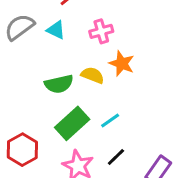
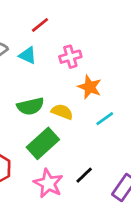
yellow semicircle: (93, 75) -> (62, 112), moved
cyan line: (110, 120) -> (105, 119), moved

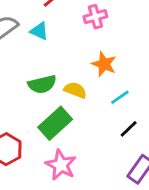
pink cross: (70, 57) -> (95, 17), moved
black line: (84, 175) -> (129, 129), moved

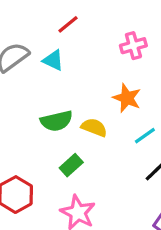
pink cross: (95, 17) -> (133, 46), moved
green rectangle: (55, 123) -> (71, 165), size x0.6

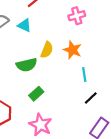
yellow semicircle: (94, 127) -> (47, 50), moved, turned 91
cyan line: (145, 136) -> (84, 74), turned -64

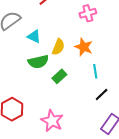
cyan triangle: (24, 25) -> (34, 36), moved
green rectangle: (36, 94) -> (59, 76), moved

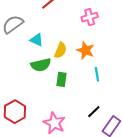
green rectangle: (59, 76) -> (62, 79), turned -40
black line: (102, 94) -> (94, 112), moved

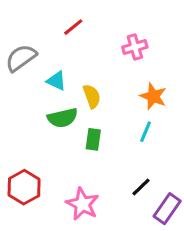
yellow semicircle: (61, 50) -> (92, 96), turned -42
orange star: (85, 50) -> (153, 96), moved
cyan line: (97, 74) -> (146, 132), turned 32

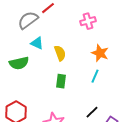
gray semicircle: (21, 58) -> (28, 20), moved
green semicircle: (62, 118) -> (19, 63), moved

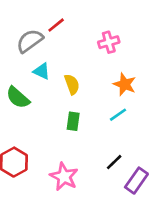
green semicircle: (19, 63) -> (18, 98), turned 54
cyan line: (95, 76) -> (118, 115), turned 32

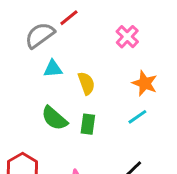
pink cross: (109, 42) -> (127, 37), turned -30
cyan triangle: (42, 71) -> (53, 69), turned -30
green semicircle: (18, 98) -> (54, 118), moved

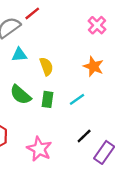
pink cross: (127, 37) -> (97, 25), moved
cyan line: (137, 117) -> (77, 99), moved

